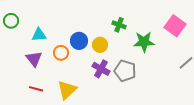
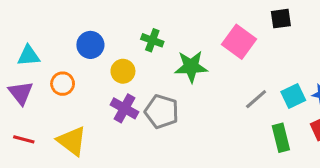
blue circle: (79, 41) -> (90, 45), moved
yellow triangle: (67, 90) -> (72, 141), turned -40

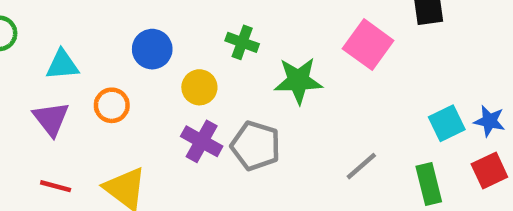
gray line: (256, 99) -> (361, 166), moved

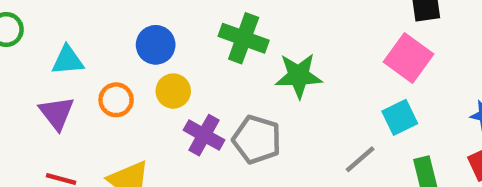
green cross: (242, 42) -> (244, 38), size x1.5
pink square: (368, 45) -> (409, 58), moved
yellow circle: (199, 87) -> (173, 91), moved
cyan square: (447, 123) -> (400, 117), moved

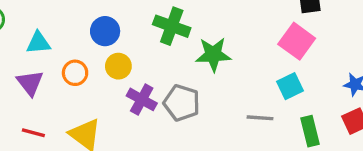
gray line: (360, 159) -> (260, 118), turned 45

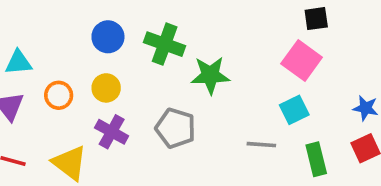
blue circle: (105, 31) -> (108, 37), moved
purple cross: (142, 99) -> (112, 132), moved

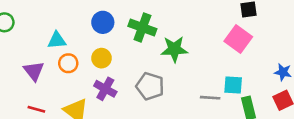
cyan triangle: (18, 62) -> (57, 40), moved
cyan square: (294, 110) -> (233, 85), moved, turned 30

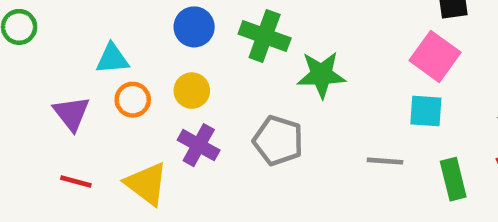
cyan square: (233, 85) -> (426, 111), moved

